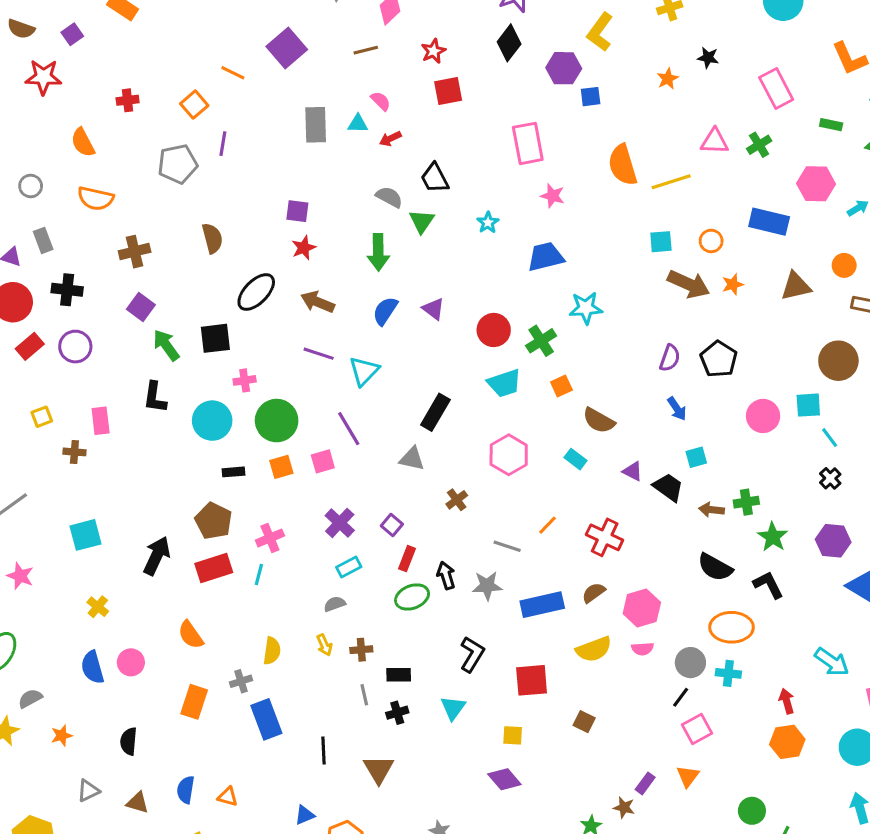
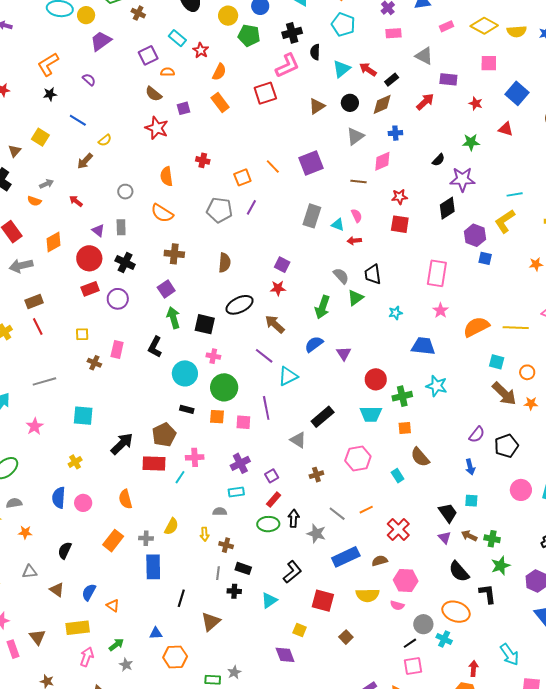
orange semicircle: (623, 165) -> (476, 327), moved, turned 60
purple triangle: (633, 471) -> (445, 538), moved
blue rectangle: (542, 605) -> (346, 557), turned -32

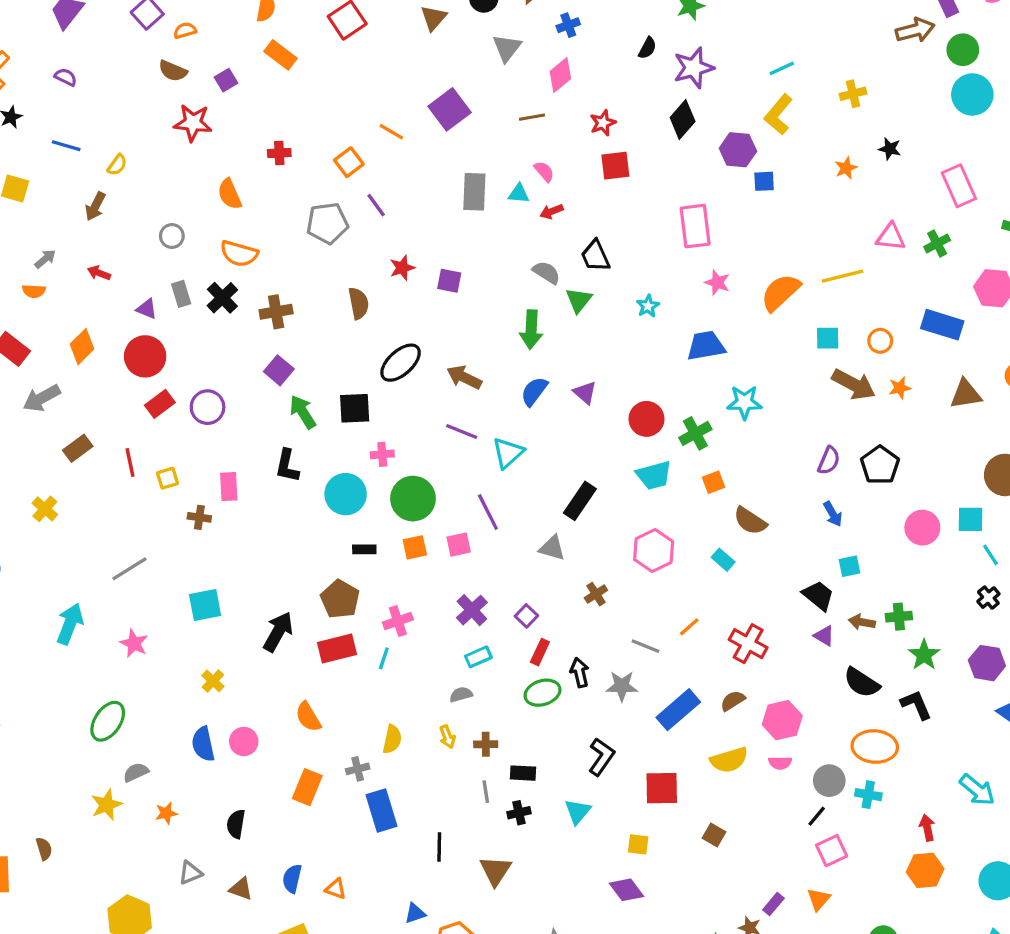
purple line: (251, 207) -> (376, 205), turned -49
black cross: (125, 263) -> (222, 298), moved, turned 36
red star: (278, 288) -> (402, 268), moved
red line: (38, 326) -> (130, 462), moved, turned 30

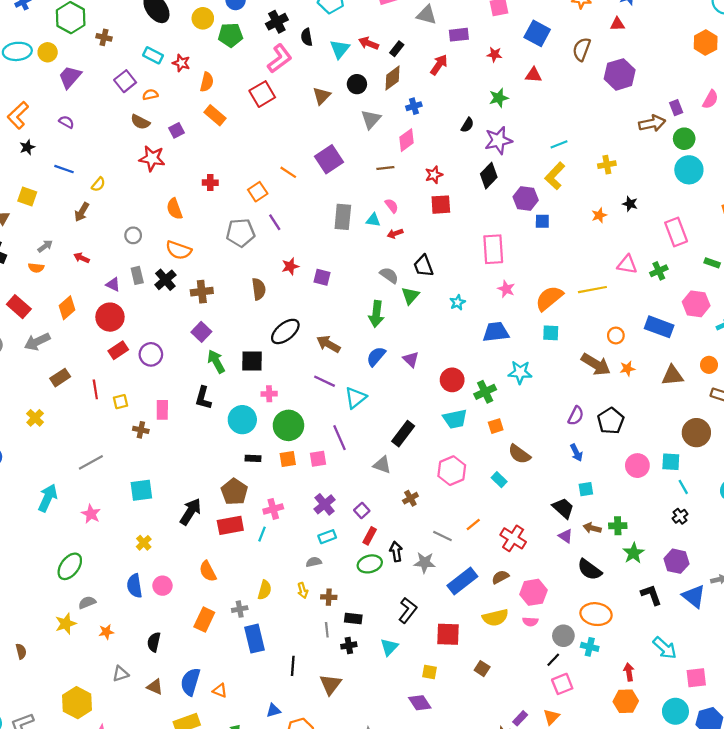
cyan square: (828, 338) -> (551, 333), moved
black L-shape: (916, 705) -> (651, 595), moved
blue semicircle: (292, 879) -> (190, 682), size x1.4

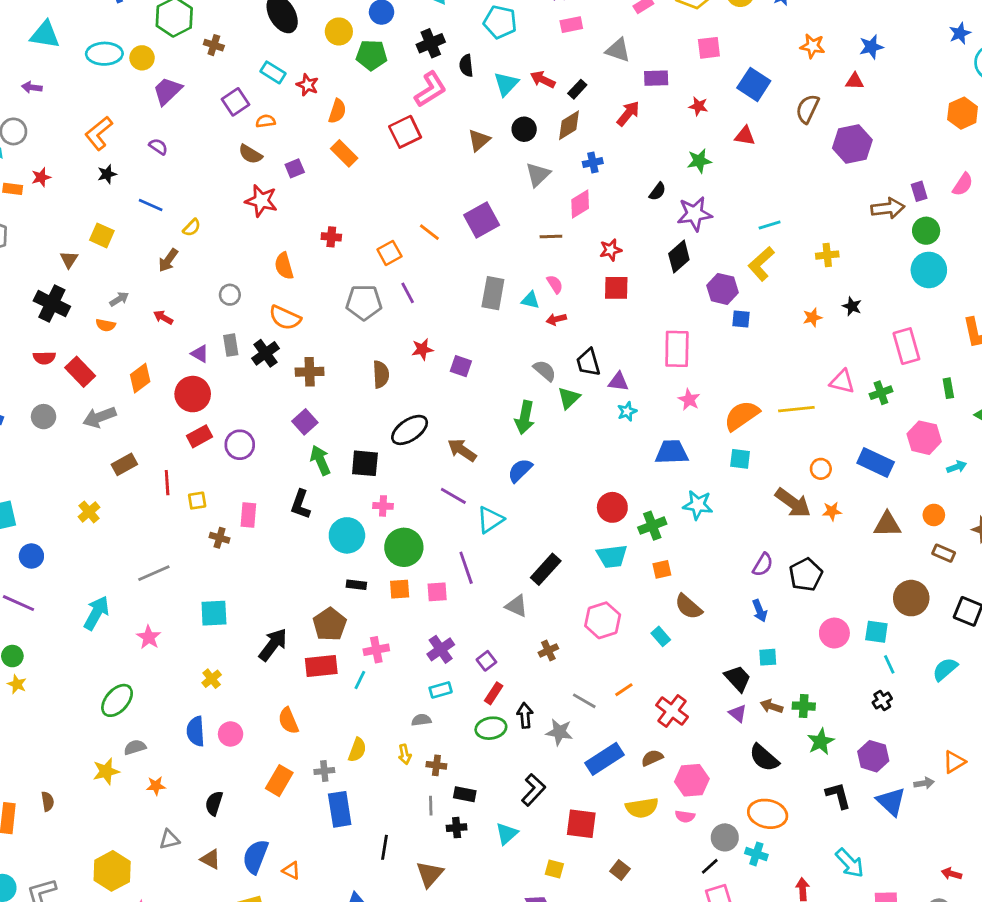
green rectangle: (712, 263) -> (948, 388), turned 56
purple triangle: (411, 359) -> (618, 382), moved, turned -42

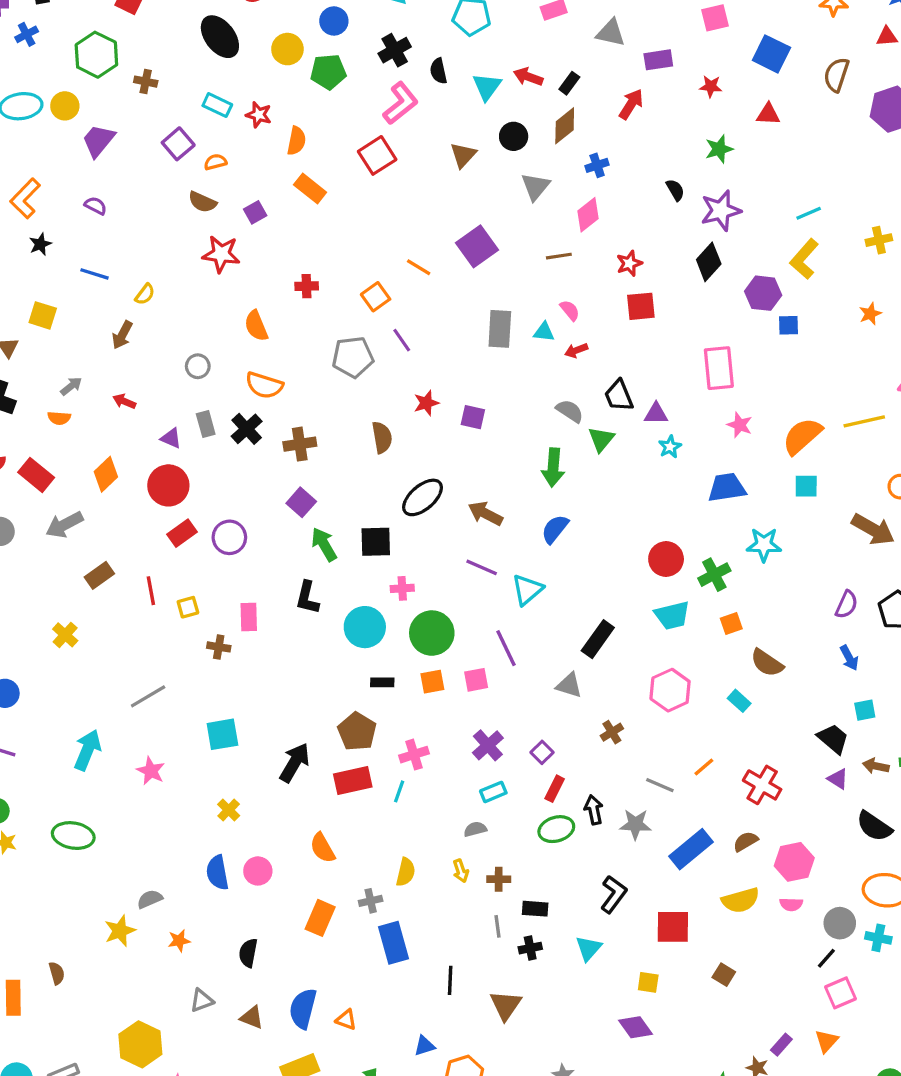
black semicircle: (658, 191) -> (675, 190), turned -60
green ellipse: (117, 700) -> (73, 836), moved, turned 64

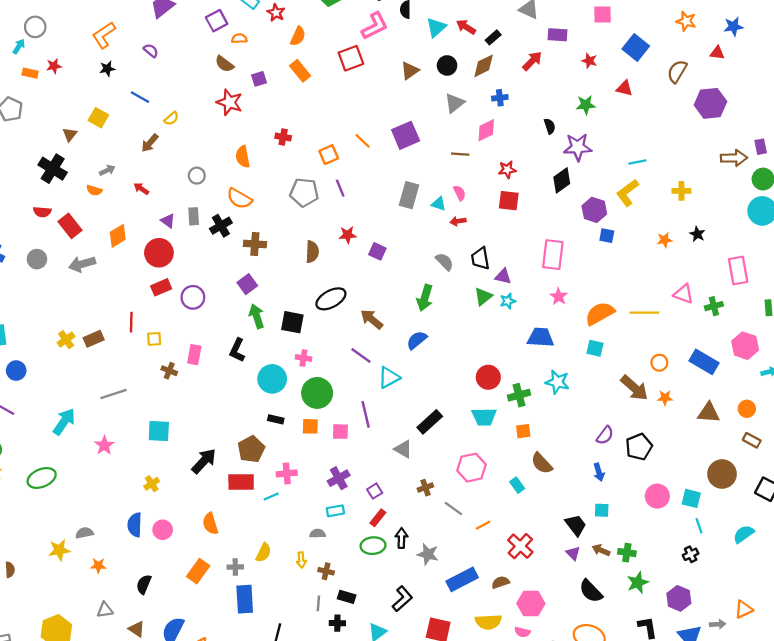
green triangle: (601, 439) -> (483, 297), moved
brown rectangle: (99, 575) -> (94, 339), moved
gray line: (660, 785) -> (453, 509), moved
cyan line: (399, 791) -> (271, 496), turned 35
green ellipse: (73, 836) -> (42, 478), turned -44

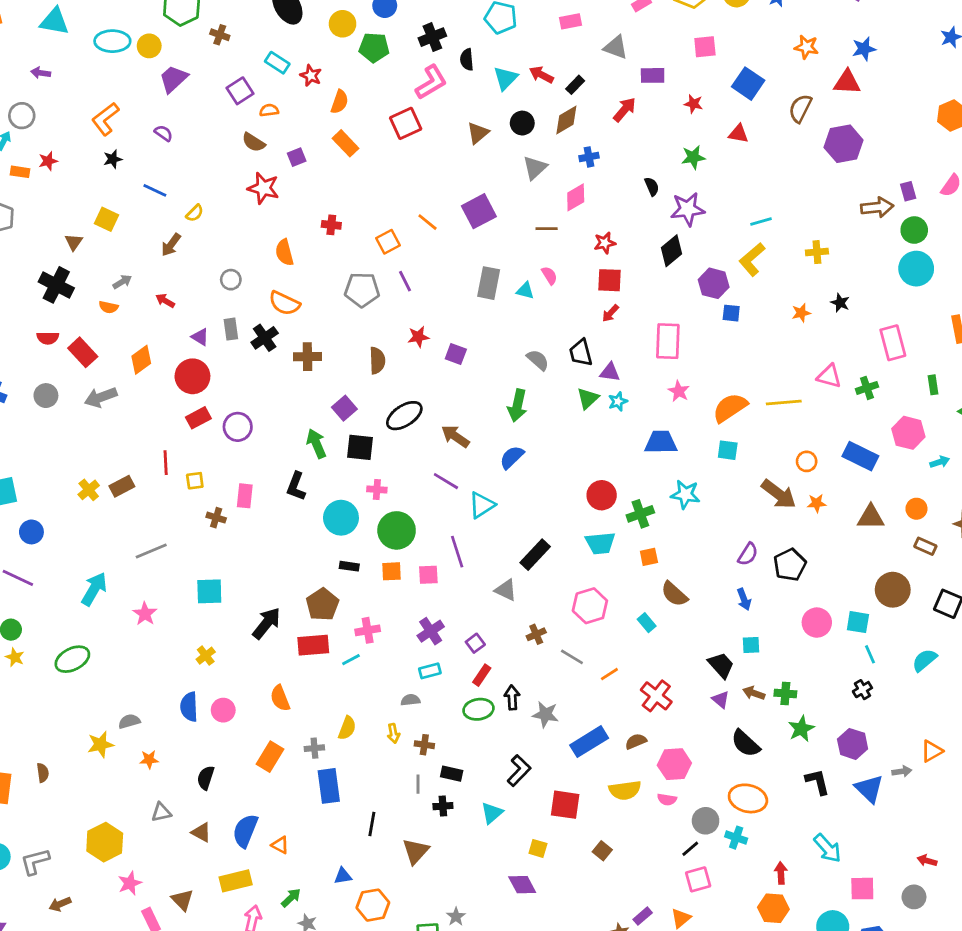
red triangle: (717, 53) -> (847, 82), size x1.5
red arrow: (458, 221) -> (610, 313), moved, turned -35
purple square: (247, 284) -> (344, 408), moved

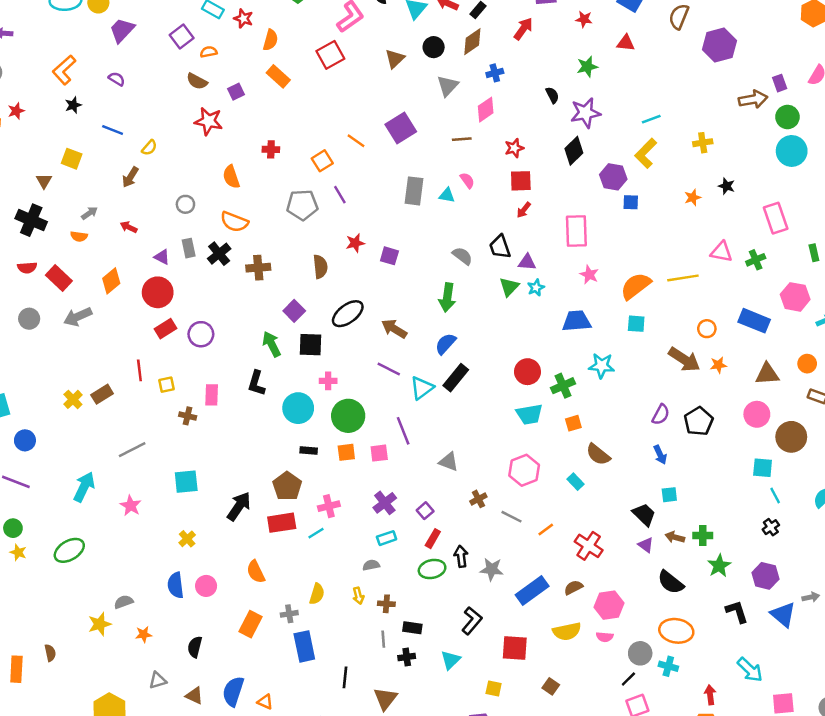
black rectangle: (535, 555) -> (456, 378), moved
pink circle: (817, 623) -> (757, 414), moved

